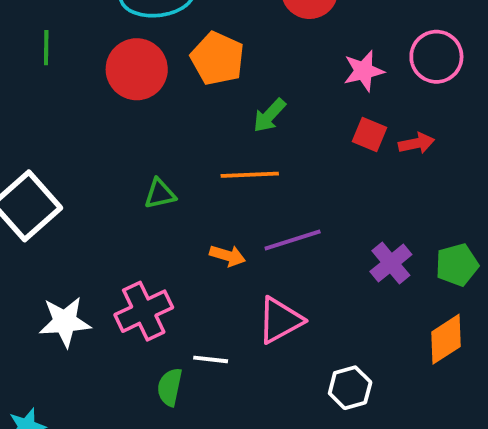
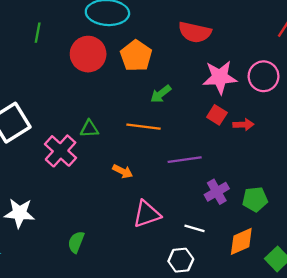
pink star: (364, 71) -> (220, 77), size x1.4
purple line: (293, 240) -> (185, 160), moved
pink cross: (144, 311) -> (61, 151), moved, turned -32
white star: (65, 322) -> (19, 213), moved
white line: (211, 359) -> (195, 228), moved

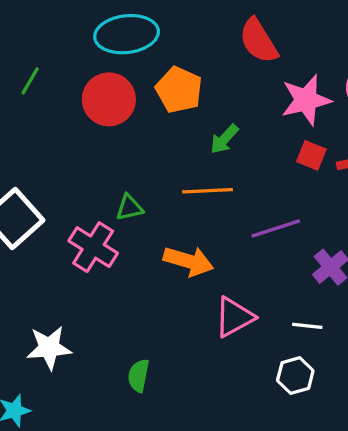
red semicircle: (195, 32) -> (258, 41), turned 56
green line: (38, 33) -> (30, 81), turned 30
orange arrow: (123, 171) -> (188, 261), size x1.6

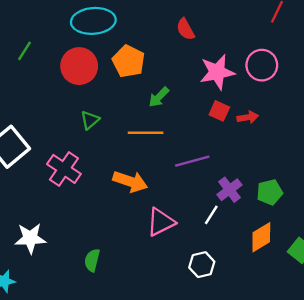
red semicircle: (258, 41) -> (185, 29), size x0.7
green triangle: (129, 208) -> (90, 120), moved, turned -30
white line: (307, 326) -> (211, 215), moved, turned -66

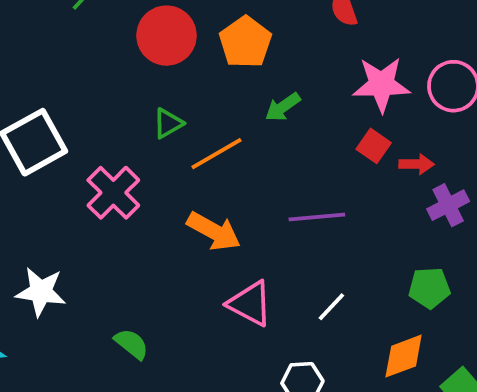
orange line: (146, 133) -> (216, 154), moved, turned -40
purple cross: (229, 190) -> (448, 205), moved
pink triangle: (161, 222) -> (250, 304), turned 44
green semicircle: (92, 260) -> (132, 344), turned 105

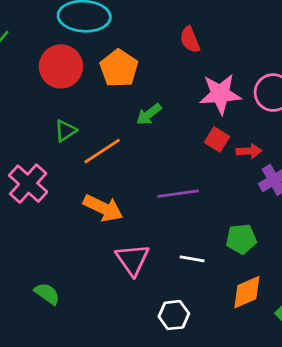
green pentagon: (429, 288) -> (241, 239), moved
pink triangle: (250, 304) -> (132, 260), turned 30
white line: (331, 307) -> (192, 259), turned 60

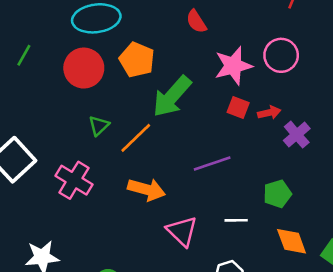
green arrow: (149, 114) -> (172, 96), size x1.8
orange diamond: (247, 292) -> (292, 241), turned -76

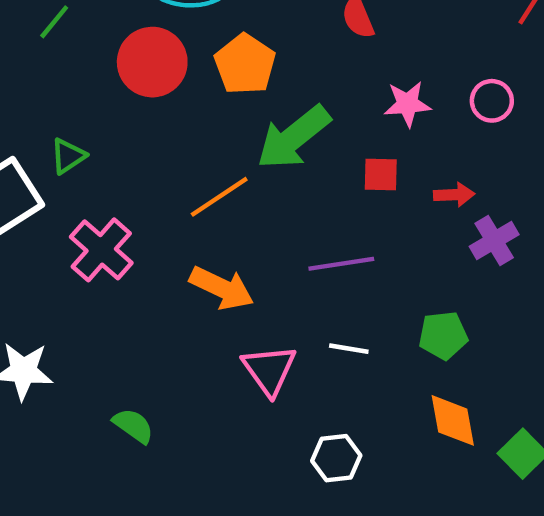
pink circle: (281, 55) -> (492, 101), size x0.7
pink star: (233, 66) -> (407, 104), size x0.7
red square: (238, 108) -> (381, 174), moved, turned -30
green triangle: (99, 126) -> (68, 156), moved
white line: (236, 220) -> (349, 349), moved

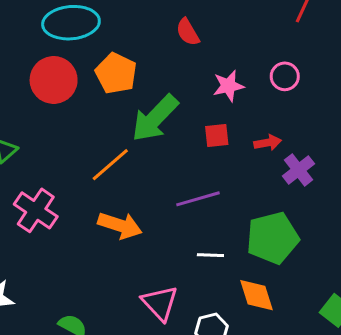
green pentagon: (443, 335) -> (272, 238), size x1.6
pink triangle: (269, 370) -> (160, 303), moved
orange diamond: (453, 420) -> (257, 295), moved

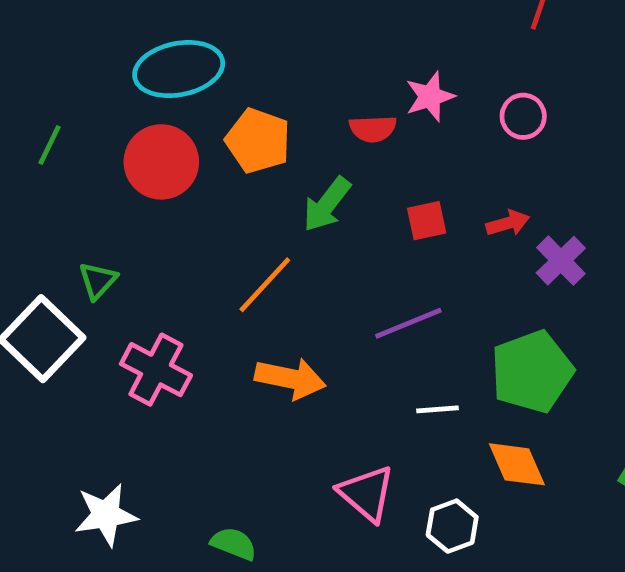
red semicircle: (188, 32) -> (373, 129), moved, turned -56
pink star: (228, 86) -> (430, 97), moved
green arrow: (155, 118) -> (327, 204), size x0.7

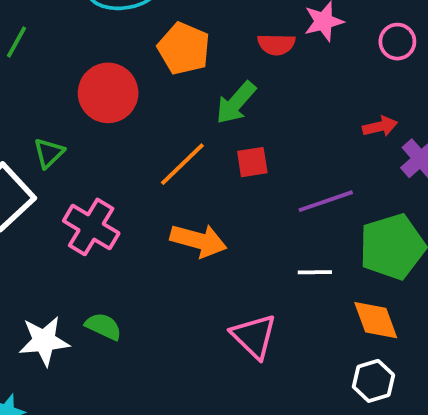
red circle: (161, 162) -> (108, 93), moved
red square: (427, 221) -> (252, 162), moved
purple line: (408, 323) -> (326, 201), moved
white hexagon: (452, 526) -> (373, 381), moved
green semicircle: (234, 544) -> (103, 326), moved

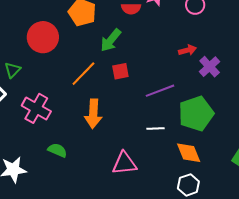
orange arrow: (198, 241) -> (93, 114), turned 80
green semicircle: (103, 326) -> (57, 150), moved
pink triangle: (254, 336) -> (124, 163), turned -48

